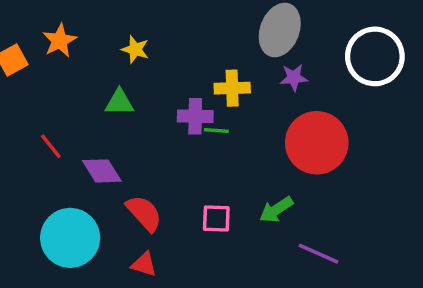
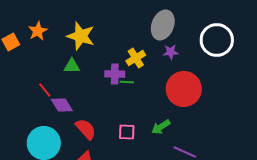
yellow star: (135, 49) -> (81, 36), size x1.8
yellow cross: (232, 88) -> (136, 58), turned -30
red line: (51, 146) -> (45, 90), moved

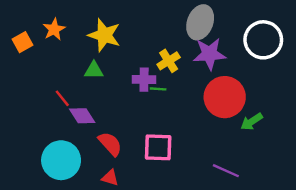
purple star: (171, 52) -> (209, 54), size x1.8
green arrow: (161, 127) -> (252, 122), moved
pink square: (127, 132) -> (158, 147), size x1.5

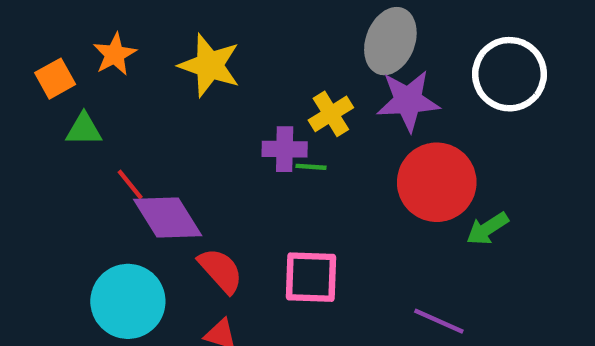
green triangle: (94, 70) -> (84, 129), moved
purple diamond: (82, 116) -> (168, 218), size x1.4

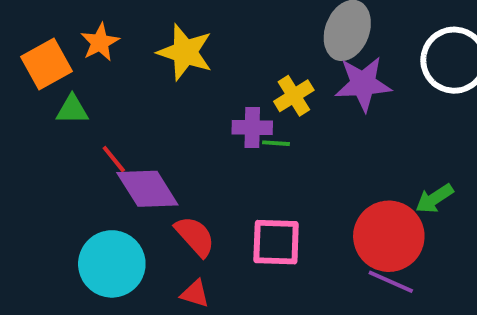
orange square: (55, 79) -> (47, 64), size x1.4
red circle: (437, 182) -> (389, 236), moved

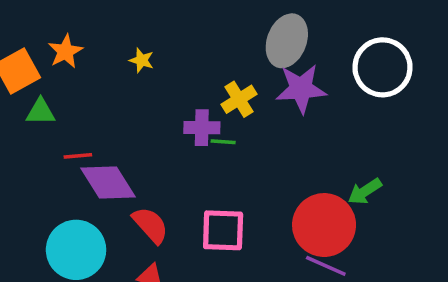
yellow star: (185, 52) -> (142, 60), size x0.5
red line: (114, 159) -> (78, 156), turned -56

